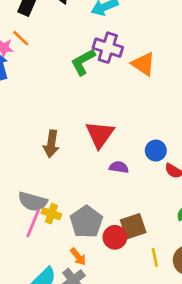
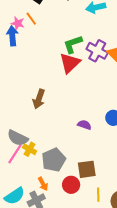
purple cross: (108, 48) -> (97, 51), moved
red triangle: (100, 134) -> (70, 63), moved
red circle: (115, 237) -> (71, 185), moved

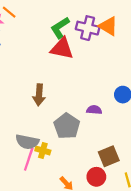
red triangle: (70, 63) -> (62, 48), turned -50
gray pentagon: (54, 160) -> (67, 126), moved

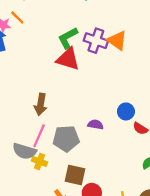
gray pentagon: (67, 126) -> (66, 139), turned 30
brown square: (109, 156) -> (75, 175), moved, turned 30
pink line: (29, 159) -> (39, 136), moved

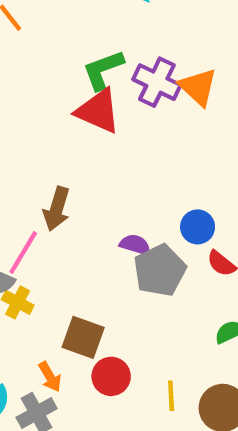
brown arrow: (41, 104) -> (57, 209), moved
gray pentagon: (66, 139) -> (160, 270), moved, turned -30

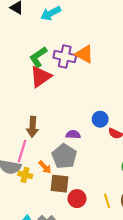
red triangle: (98, 111) -> (41, 77), turned -45
gray pentagon: (160, 270) -> (64, 156), moved
orange arrow: (50, 377) -> (45, 167), moved

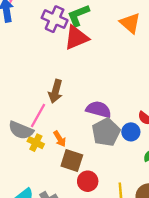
purple cross: (65, 56) -> (55, 19), moved
blue circle: (100, 119) -> (131, 132), moved
purple semicircle: (73, 135) -> (99, 109), size x1.5
gray pentagon: (64, 156) -> (106, 132), moved

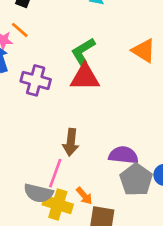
purple cross: (55, 19) -> (36, 80), moved
red triangle: (76, 38) -> (85, 77), turned 32
yellow cross: (36, 143) -> (58, 205), size x1.5

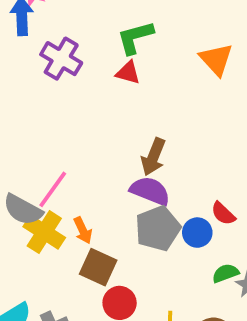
red triangle: (85, 77) -> (128, 73), size x0.6
brown arrow: (71, 142) -> (153, 157), moved

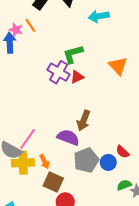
purple cross: (61, 59) -> (59, 72), moved
red triangle: (128, 73) -> (77, 77), moved, turned -40
purple semicircle: (150, 191) -> (68, 137), moved
yellow cross: (44, 232) -> (23, 163), turned -35

